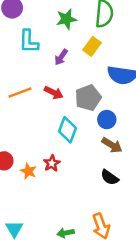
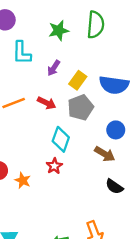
yellow rectangle: (92, 46) -> (78, 80), moved
blue circle: (107, 120) -> (116, 130), moved
red star: (52, 163) -> (54, 166), moved
black semicircle: (110, 177) -> (114, 187), moved

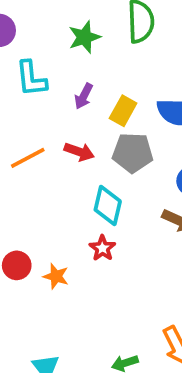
gray pentagon: (81, 108) -> (133, 153), turned 30

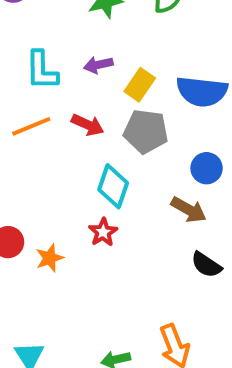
cyan L-shape: (31, 79) -> (42, 70), moved
purple arrow: (84, 96) -> (98, 65), turned 45
orange star: (56, 276) -> (50, 258), turned 30

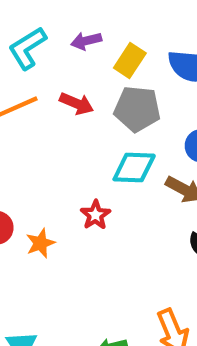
cyan L-shape: (42, 70) -> (27, 48), turned 60
cyan diamond: (113, 186) -> (134, 167), moved, turned 75

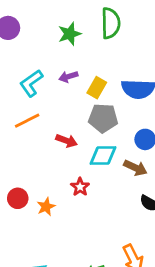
red arrow: (77, 104) -> (66, 141), moved

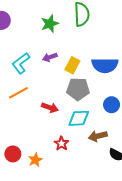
brown arrow: (135, 168) -> (98, 136), moved, turned 144

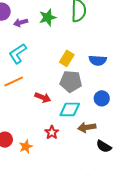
purple arrow: (50, 57) -> (21, 23), moved
blue semicircle: (105, 65) -> (98, 60), size x0.7

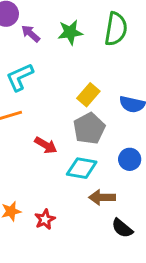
purple arrow: (21, 23) -> (31, 34), turned 48
gray pentagon: (71, 81) -> (89, 128), turned 30
red star: (52, 132) -> (45, 219), moved

